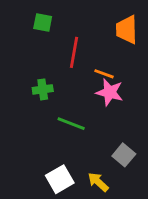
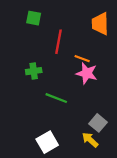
yellow arrow: (98, 182) -> (90, 140), moved

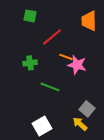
red line: (58, 42) -> (52, 37), turned 40
orange line: (82, 59) -> (66, 57), moved

